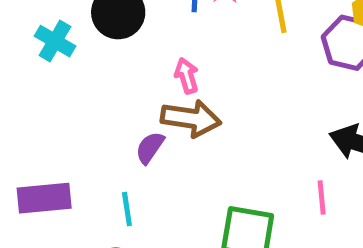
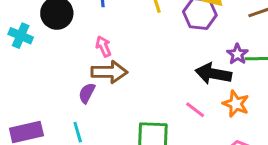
pink line: (322, 198) -> (195, 110), turned -40

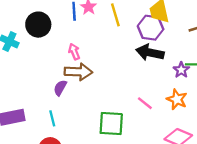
purple star: (237, 54) -> (181, 70), moved
black arrow: (213, 74) -> (150, 52), moved

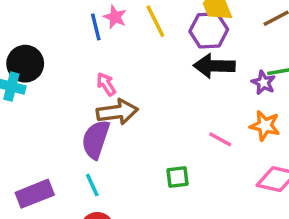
black circle: (38, 25) -> (25, 64), moved
purple semicircle: (60, 88) -> (96, 139), size x1.6
green square: (111, 124) -> (178, 177), size x0.6

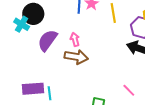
purple semicircle: (96, 139) -> (47, 40), moved
purple rectangle: (35, 194) -> (33, 89), moved

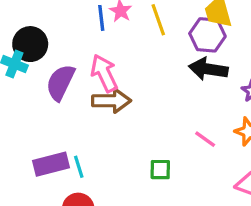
pink arrow: (75, 39) -> (104, 73), size x1.6

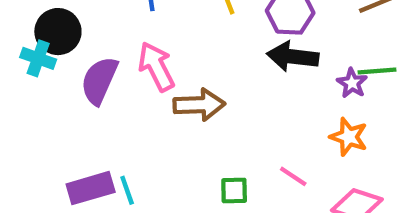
brown arrow: (111, 101) -> (199, 105), moved
pink line: (205, 139) -> (293, 176), moved

